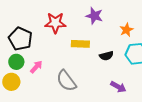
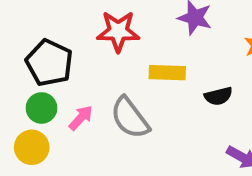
gray semicircle: (66, 81) -> (130, 118), moved

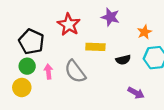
red star: (118, 31) -> (69, 25), turned 30
pink arrow: (81, 118) -> (48, 71), turned -48

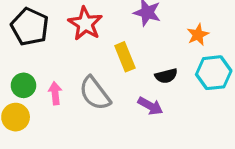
black pentagon: (31, 42) -> (30, 27), moved
yellow rectangle: (95, 47) -> (125, 57), turned 66
purple arrow: (136, 93) -> (150, 106), moved

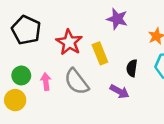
red star: (85, 24) -> (69, 42), moved
black semicircle: (166, 76) -> (132, 68), turned 112

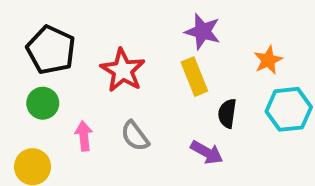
yellow rectangle: (100, 53) -> (194, 77), moved
green circle: (21, 75) -> (43, 103), moved
gray semicircle: (77, 82) -> (135, 136), size x0.7

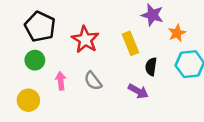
purple star: (203, 31) -> (152, 15), moved

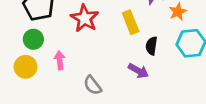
gray semicircle: (93, 81) -> (92, 85), moved
yellow circle: (28, 100) -> (26, 67), moved

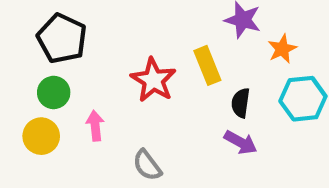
red star: (85, 18) -> (153, 80), moved
purple arrow: (138, 71) -> (241, 142), moved

